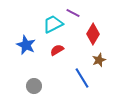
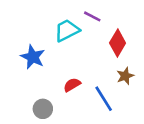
red semicircle: (57, 50) -> (72, 85), moved

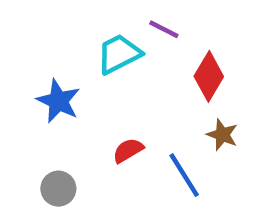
brown star: (125, 76) -> (222, 135), turned -30
gray circle: (43, 109) -> (58, 189), moved

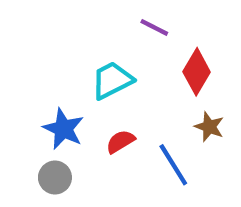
cyan trapezoid: (119, 54) -> (112, 80), moved
blue star: (58, 101) -> (63, 129), moved

